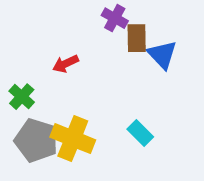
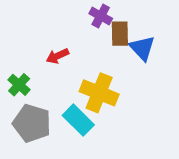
cyan rectangle: (140, 133) -> (78, 120), moved, size x1.4
yellow cross: (73, 139) -> (99, 93), moved

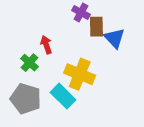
red arrow: (57, 56) -> (46, 45), turned 96
green cross: (19, 85) -> (30, 63), moved

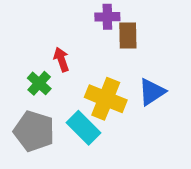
purple cross: (81, 12) -> (107, 17), turned -30
blue triangle: (114, 38) -> (152, 92), moved, turned 40

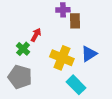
red arrow: (61, 59) -> (36, 35), turned 48
cyan rectangle: (84, 128) -> (76, 85), moved

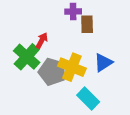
green cross: (23, 49) -> (27, 57), size x1.6
gray pentagon: (20, 77) -> (52, 72), moved

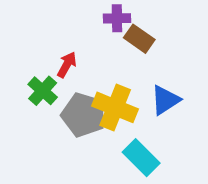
brown rectangle: (87, 24) -> (139, 39), turned -54
green cross: (27, 57) -> (43, 91), size x0.7

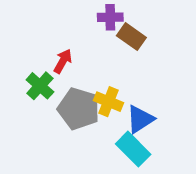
blue triangle: (165, 100) -> (140, 119), moved
yellow cross: (115, 107) -> (109, 102), size x0.7

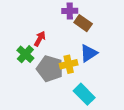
yellow cross: (109, 102) -> (69, 64), turned -35
blue triangle: (140, 119) -> (89, 53), moved

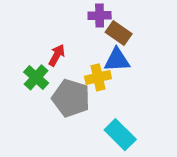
blue triangle: (89, 53) -> (117, 60), moved, turned 30
yellow cross: (69, 64) -> (98, 77), moved

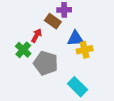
brown rectangle: (119, 33) -> (53, 21), moved
yellow cross: (98, 77) -> (85, 50), moved

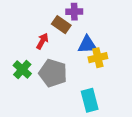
green cross: (23, 50) -> (22, 70), moved
cyan rectangle: (77, 87) -> (90, 100), turned 30

